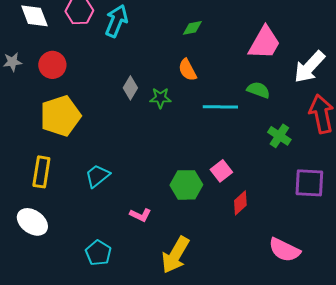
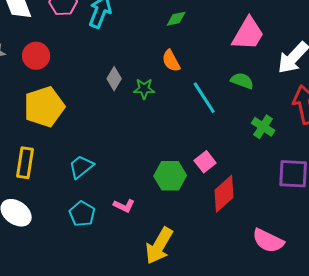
cyan line: (220, 107) -> (204, 98), turned 56
red diamond: (240, 203) -> (224, 194), size x1.5
cyan pentagon: (98, 253) -> (82, 214), moved

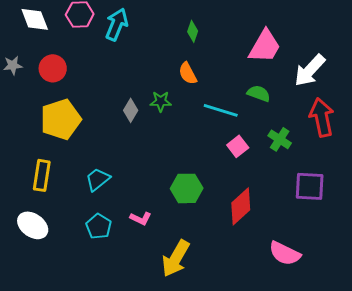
green diamond: (176, 19) -> (193, 31), turned -60
gray diamond: (114, 79) -> (131, 110), moved
cyan line: (204, 98) -> (221, 110), turned -40
pink square: (205, 162) -> (238, 146), moved

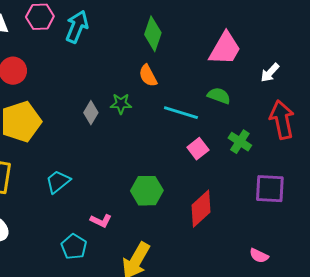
green diamond: (193, 31) -> (153, 34), size x1.6
white arrow: (310, 70) -> (270, 73), size x0.6
cyan pentagon: (99, 226) -> (74, 247), moved
pink semicircle: (285, 253) -> (259, 256), moved, size x0.6

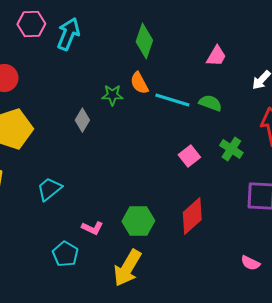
pink trapezoid: (225, 49) -> (216, 56), size x0.6
green star: (121, 104) -> (112, 95), moved
cyan line: (181, 113) -> (172, 100), moved
green hexagon: (147, 191) -> (138, 221), moved

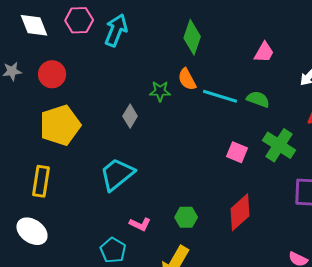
green cross: (231, 149) -> (279, 145), size x1.4
pink square: (189, 156) -> (237, 152), turned -30
cyan trapezoid: (49, 189) -> (117, 174), moved, size x1.4
green hexagon: (138, 221) -> (186, 217), size x0.7

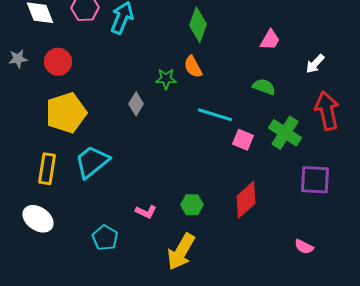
cyan line: (220, 96) -> (215, 115), moved
cyan trapezoid: (117, 174) -> (92, 162), moved
cyan pentagon: (113, 250) -> (105, 238), moved

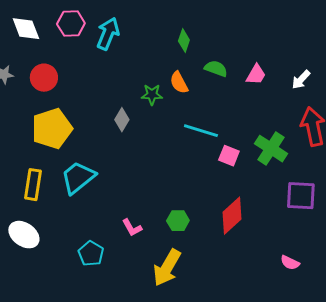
green diamond: (198, 25) -> (184, 41), size x0.7
pink trapezoid: (270, 40) -> (256, 75), moved
green semicircle: (264, 87) -> (216, 69), moved
pink L-shape: (146, 212) -> (132, 228), turned 35

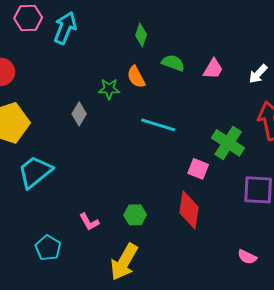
pink square: (229, 156) -> (198, 169), moved
red diamond: (232, 216) -> (189, 210), turned -39

